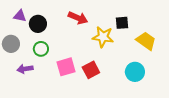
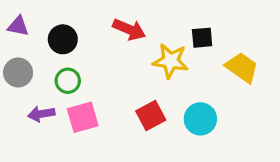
purple triangle: (20, 16) -> (18, 26), moved
pink square: (66, 67) -> (83, 117), moved
cyan circle: (135, 72) -> (200, 119), moved

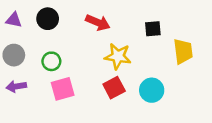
black circle: (63, 39) -> (48, 19), moved
yellow star: (171, 61) -> (118, 56), moved
yellow trapezoid: (242, 68) -> (183, 51), turned 48
purple arrow: (41, 114) -> (16, 86), moved

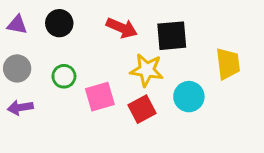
black square: (153, 29) -> (172, 36), moved, size x1.5
pink square: (63, 89) -> (100, 97), moved
cyan circle: (152, 90) -> (189, 97), moved

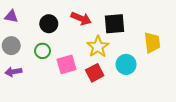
black circle: (59, 23) -> (49, 24), moved
yellow star: (147, 70) -> (98, 47), turned 30

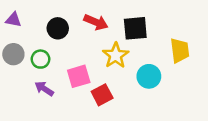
green circle: (43, 51) -> (41, 59), moved
purple arrow: (13, 72) -> (44, 89), moved, turned 42
red square: (95, 73) -> (102, 95), moved

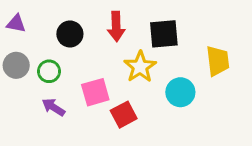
red arrow: (96, 22) -> (116, 27), turned 65

